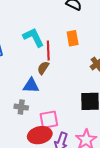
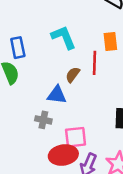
red line: (48, 51) -> (94, 63), moved

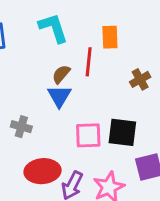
blue triangle: (57, 95) -> (59, 96), moved, turned 50
pink square: (76, 137) -> (88, 135), moved

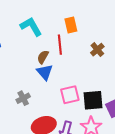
gray cross: (21, 127) -> (23, 98), turned -32
black square: (122, 132) -> (93, 100), moved

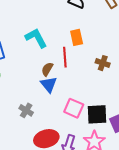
brown cross: (97, 50) -> (103, 63), turned -32
pink square: (70, 95) -> (74, 108), turned 36
gray cross: (23, 98) -> (26, 110), turned -32

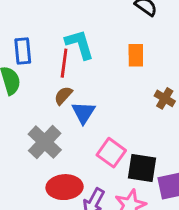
red line: (65, 57) -> (64, 63), moved
brown semicircle: (47, 69) -> (63, 96), moved
gray cross: (26, 110) -> (45, 142), size x1.6

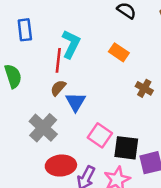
cyan L-shape: (80, 44) -> (71, 44), turned 44
blue rectangle: (23, 51) -> (25, 30), moved
orange rectangle: (136, 55) -> (119, 52), turned -54

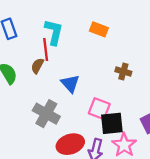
brown semicircle: (58, 88) -> (37, 66), moved
brown cross: (144, 88) -> (123, 72), moved
black square: (126, 148) -> (112, 123), moved

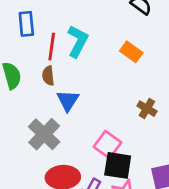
red line: (46, 49) -> (52, 47), moved
brown semicircle: (37, 66) -> (48, 76), turned -49
blue triangle: (70, 83) -> (68, 100), moved

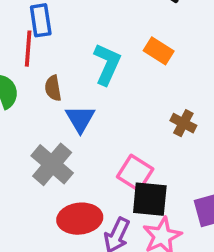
blue rectangle: (26, 24) -> (41, 20), moved
cyan L-shape: (78, 41) -> (107, 64), moved
red line: (52, 47) -> (28, 49), moved

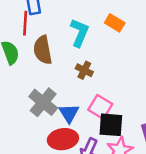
brown semicircle: (53, 88) -> (43, 50), size x1.6
blue triangle: (80, 119) -> (69, 113), moved
brown cross: (183, 123) -> (84, 70), moved

